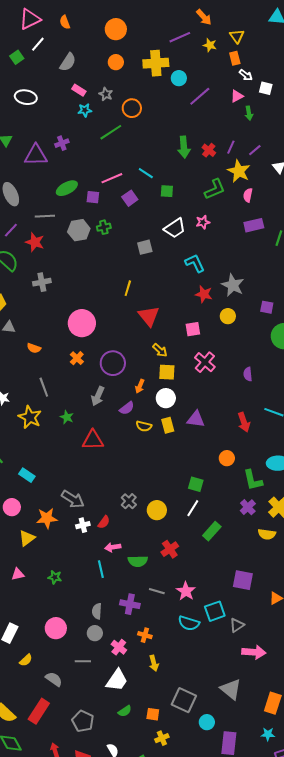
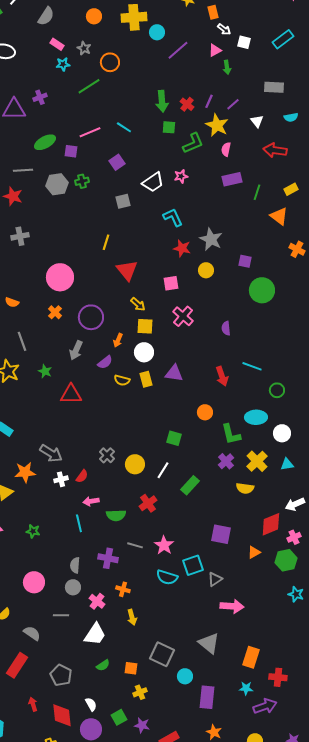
green square: (167, 191) -> (169, 127), moved
purple square: (130, 198) -> (117, 162), moved
white line: (193, 508) -> (163, 470), moved

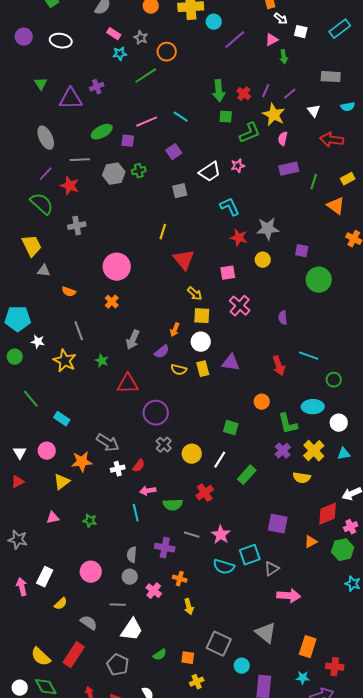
gray star: (211, 239) -> (268, 229), turned -30
purple circle: (91, 317) -> (156, 413), moved
white trapezoid: (95, 634) -> (132, 630), moved

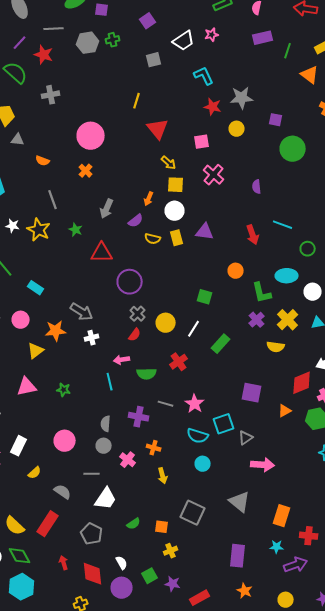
white star: (38, 342) -> (13, 226), moved
red semicircle: (139, 466) -> (135, 335), moved
pink triangle: (53, 518) -> (27, 387), size x1.5
cyan circle: (242, 666) -> (203, 464), moved

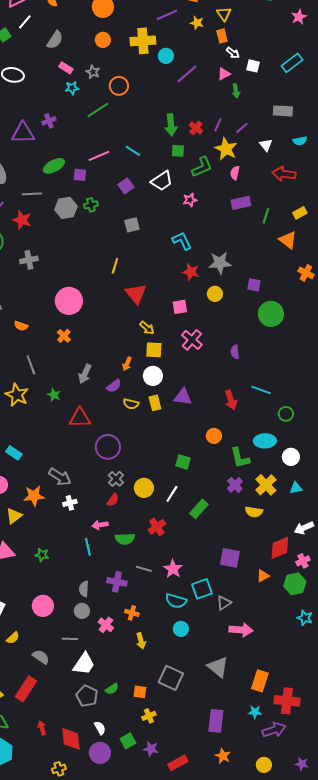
white trapezoid: (184, 41) -> (162, 181), moved
gray pentagon: (92, 534) -> (87, 696), moved
red cross: (309, 536) -> (287, 701), size x1.4

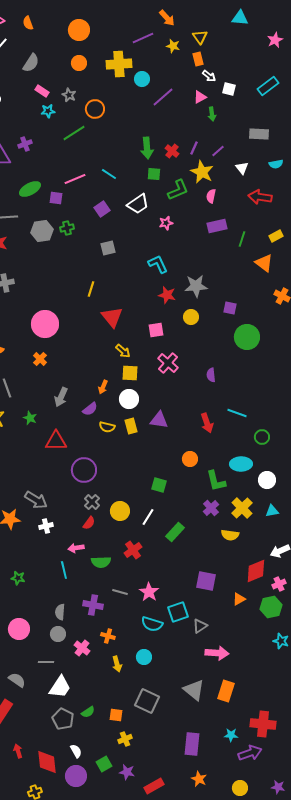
cyan circle: (181, 629) -> (144, 657), moved
orange rectangle: (260, 681) -> (226, 691), moved

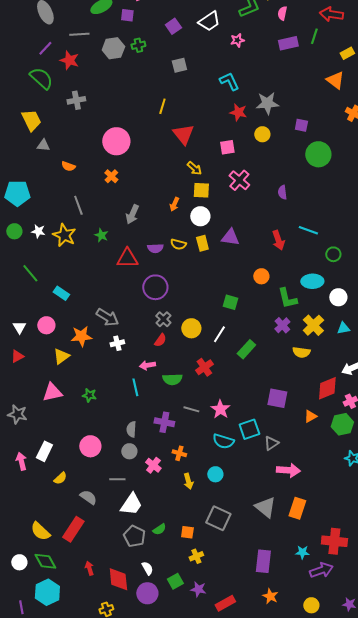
green line: (242, 239) -> (314, 36), moved
purple semicircle: (90, 409) -> (155, 248), moved, turned 35

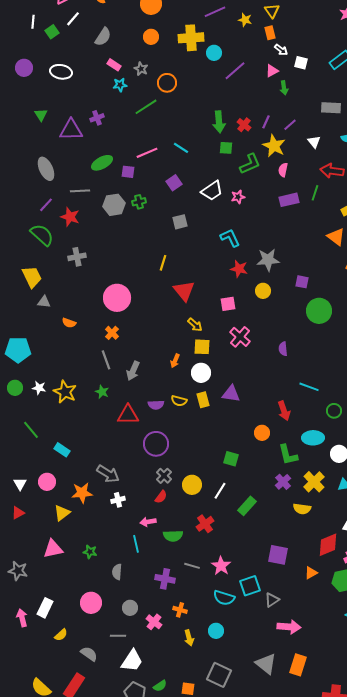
white trapezoid: (209, 21) -> (212, 191), moved
gray line: (78, 205) -> (106, 360), moved
red arrow: (278, 240) -> (284, 411), moved
gray semicircle: (131, 429) -> (117, 572), moved

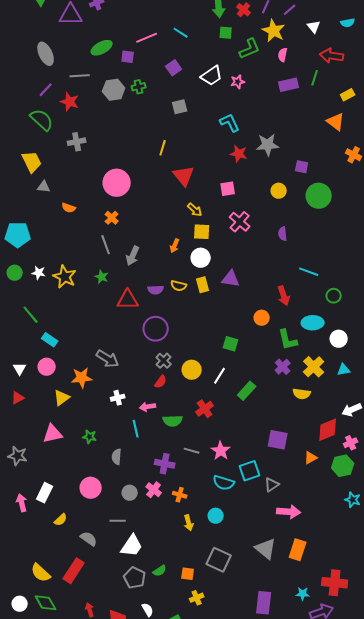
yellow circle: (263, 291) -> (279, 191), moved
cyan rectangle: (62, 450) -> (50, 340), moved
white cross: (118, 500) -> (118, 398), moved
pink cross: (154, 622) -> (154, 490), moved

